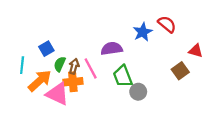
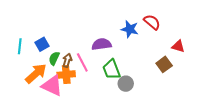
blue star: (143, 32) -> (130, 29), turned -30
cyan line: (22, 65) -> (20, 46), moved

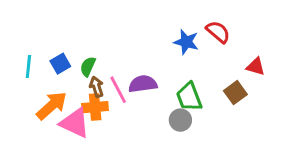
purple semicircle: (102, 44) -> (143, 84), moved
green semicircle: (54, 58) -> (88, 67), moved
brown arrow: (67, 60) -> (96, 87), turned -32
green trapezoid: (112, 69) -> (189, 97), moved

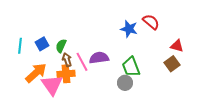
brown square: (235, 93) -> (172, 64), moved
pink triangle: (75, 123) -> (52, 85), turned 30

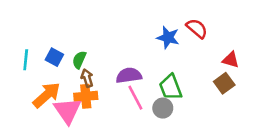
blue square: (42, 44) -> (54, 57), turned -32
pink line: (82, 62) -> (135, 98), moved

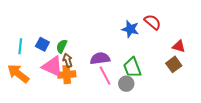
orange arrow: (47, 95) -> (18, 74), moved, turned -100
pink triangle: (67, 111) -> (53, 66), moved, turned -30

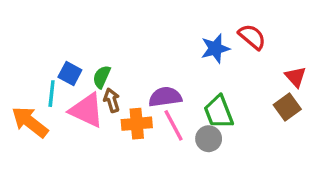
blue star: (130, 29) -> (215, 48), turned -30
cyan line: (20, 46) -> (52, 94), moved
red triangle: (179, 46) -> (296, 77), turned 32
orange cross: (67, 75) -> (137, 124), moved

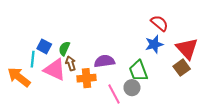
blue star: (215, 48) -> (154, 44), moved
red triangle: (296, 77) -> (187, 49), size x1.6
pink line: (174, 125) -> (114, 94), moved

